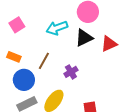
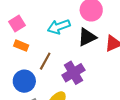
orange rectangle: (14, 57) -> (21, 46), moved
purple cross: (71, 72) -> (73, 73), size x1.5

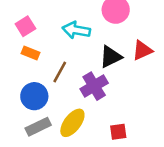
cyan arrow: (59, 27) -> (76, 30), turned 30
black triangle: (87, 37) -> (111, 57), moved

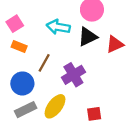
black triangle: (111, 57) -> (88, 37), moved

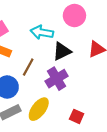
black triangle: (88, 37) -> (62, 51), moved
red square: (94, 114) -> (77, 116), turned 32

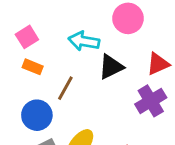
purple cross: (57, 79) -> (151, 101), moved

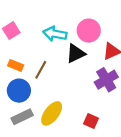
pink circle: (128, 18) -> (89, 31), moved
orange rectangle: (33, 67) -> (16, 65), moved

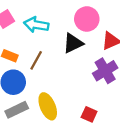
cyan arrow: (55, 34) -> (36, 25), moved
yellow ellipse: (52, 113) -> (48, 106), turned -60

